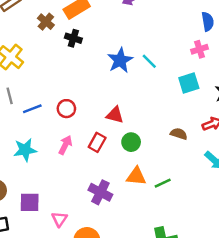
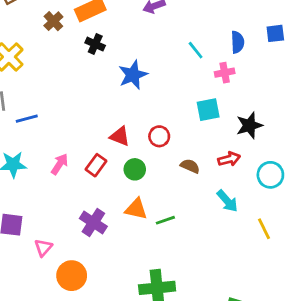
black cross: (73, 38) -> (95, 44), moved
cyan line: (149, 61) -> (196, 50), moved
red circle: (66, 109) -> (159, 136), moved

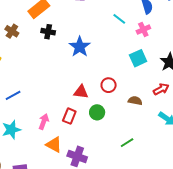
brown cross: (53, 21) -> (12, 31), moved
orange triangle: (136, 209) -> (54, 145), moved, turned 30

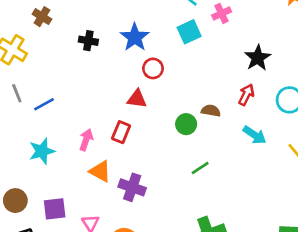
black cross: (48, 32) -> (88, 41), moved
cyan square: (138, 58) -> (189, 32), moved
red circle: (109, 85) -> (153, 68), moved
red arrow: (161, 89) -> (246, 95), turned -35
green circle: (97, 112) -> (186, 124), moved

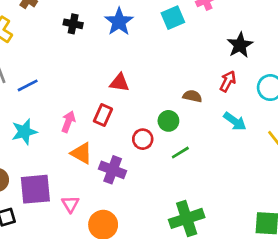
red circle: (153, 68) -> (143, 139), moved
green circle: (186, 124) -> (168, 121), moved
purple square: (55, 209) -> (35, 189), size x1.4

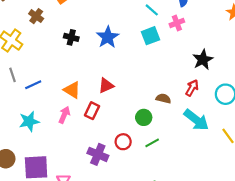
red triangle: (120, 83) -> (106, 85), turned -35
cyan arrow: (235, 121) -> (196, 120), size x1.4
red circle: (143, 139) -> (123, 142), moved
orange triangle: (81, 153) -> (72, 90), moved

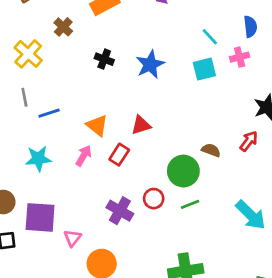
green circle: (144, 117) -> (183, 171), size x1.5
cyan arrow: (196, 120) -> (251, 215), moved

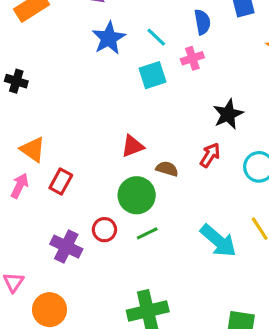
black cross: (104, 59) -> (16, 81), moved
blue star: (150, 64) -> (109, 38), moved
red triangle: (141, 125) -> (133, 146), moved

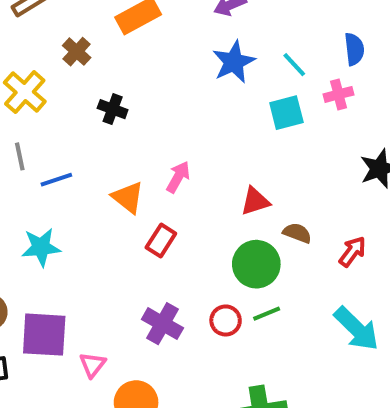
red arrow: (210, 155) -> (352, 251), moved
pink arrow: (20, 186) -> (178, 177), moved
red circle: (104, 230) -> (226, 320), moved

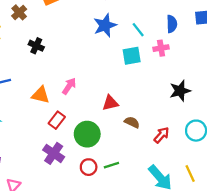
orange triangle: (128, 197) -> (41, 95), turned -30
green circle: (256, 264) -> (87, 134), moved
purple cross: (163, 324) -> (54, 153), moved

